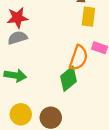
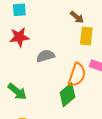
gray semicircle: (17, 38) -> (45, 56), moved
green arrow: (15, 75) -> (17, 92), turned 30

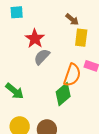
red star: (19, 37) -> (35, 39), moved, turned -30
gray semicircle: (45, 56) -> (42, 57), turned -30

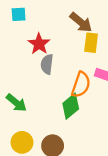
brown arrow: (72, 19) -> (81, 22), size x1.5
gray semicircle: (42, 57) -> (47, 64), turned -36

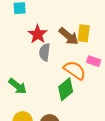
brown arrow: (81, 22) -> (69, 36), moved
orange semicircle: (81, 85) -> (75, 70), turned -75

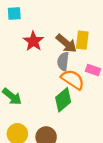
gray semicircle: (45, 52) -> (63, 61), moved

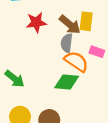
red star: (33, 41) -> (36, 22), turned 30
green diamond: (63, 100) -> (67, 82), turned 45

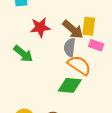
pink rectangle: (97, 52) -> (96, 45), moved
green arrow: (15, 79) -> (23, 54), moved

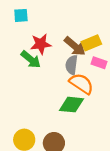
yellow rectangle: (89, 26) -> (91, 43), turned 60
green arrow: (23, 54) -> (31, 59), moved

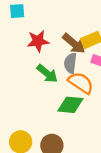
green arrow: (31, 59) -> (47, 74), moved

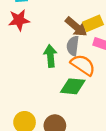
red star: (38, 41) -> (19, 20), moved
green arrow: (47, 74) -> (50, 56), turned -135

